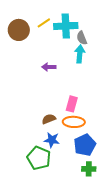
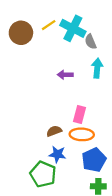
cyan cross: (66, 26) -> (73, 28), turned 30
cyan arrow: (80, 54) -> (97, 68), moved
purple arrow: (49, 67) -> (65, 75), moved

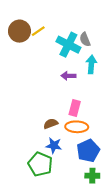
yellow line: (49, 25) -> (38, 31), moved
cyan cross: (73, 28) -> (68, 45), moved
purple arrow: (65, 75) -> (68, 76), moved

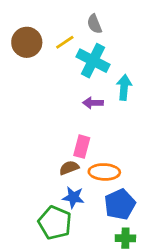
yellow line: (38, 31) -> (65, 42), moved
gray semicircle: (85, 39) -> (94, 24), moved
pink rectangle: (75, 108) -> (82, 147), moved

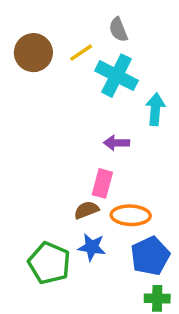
purple arrow: (93, 103) -> (117, 143), moved
green pentagon: (55, 223) -> (49, 263), moved

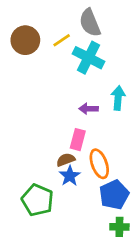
gray semicircle: (118, 30) -> (90, 23), size x1.5
cyan arrow: (155, 109) -> (118, 98), moved
orange ellipse: (131, 215) -> (99, 164), turned 68
blue star: (92, 247) -> (70, 176), moved, turned 30

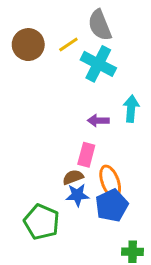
blue star: (70, 176) -> (77, 195), turned 30
blue pentagon: (114, 195) -> (112, 205), moved

